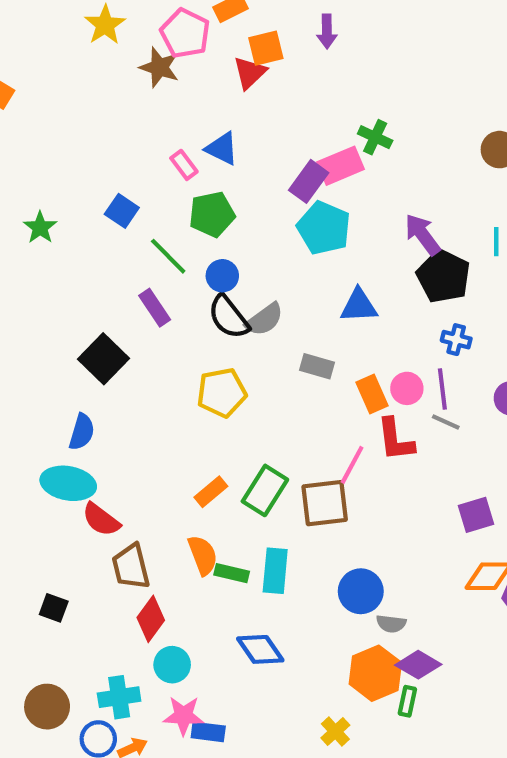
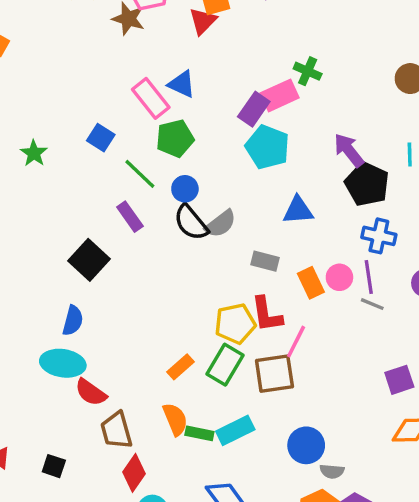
pink rectangle: (184, 165) -> (151, 98), size x1.6
blue cross: (456, 340) -> (379, 236), size x1.4
yellow pentagon: (222, 393) -> (235, 324), moved
red L-shape: (395, 440) -> (267, 314), moved
cyan rectangle: (275, 571) -> (235, 430), turned 60

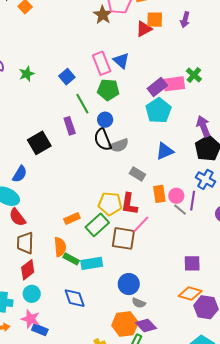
blue triangle: (298, 210) -> (165, 151), turned -36
gray line: (372, 304) -> (180, 210), moved

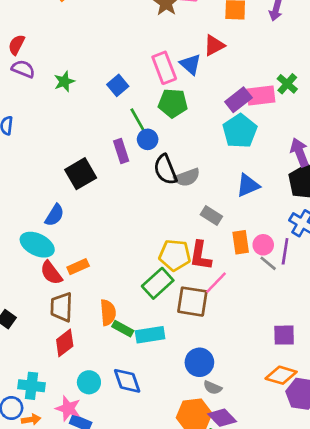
red triangle: (144, 29) -> (214, 45), moved
blue circle: (105, 120) -> (148, 139), moved
orange rectangle: (72, 219) -> (78, 267), moved
cyan circle: (32, 294) -> (89, 382), moved

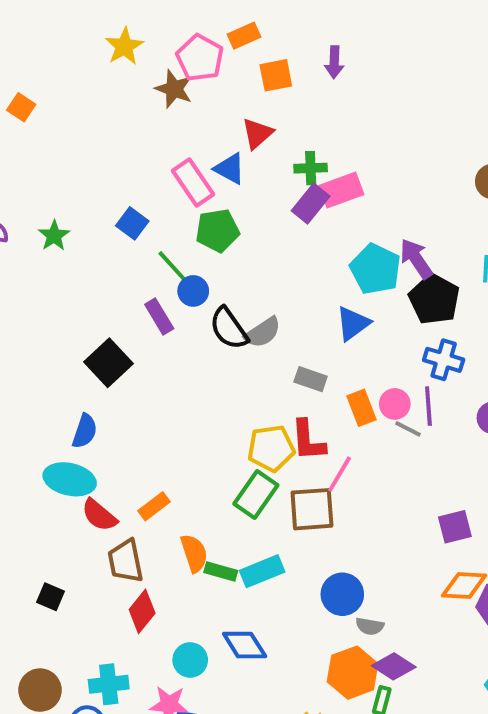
green cross: (287, 84) -> (311, 168), moved, turned -30
cyan pentagon: (240, 131) -> (375, 269), moved
orange rectangle: (78, 267) -> (154, 506), moved

